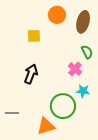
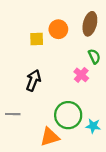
orange circle: (57, 15) -> (58, 29), moved
cyan star: (83, 91) -> (93, 126), moved
gray line: (12, 113) -> (13, 114), moved

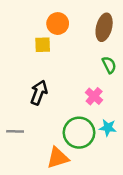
orange circle: (58, 29) -> (58, 24), moved
pink cross: (81, 75) -> (94, 96), moved
cyan star: (93, 126) -> (108, 128), moved

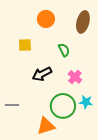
yellow square: (43, 45) -> (25, 45), moved
green semicircle: (109, 65) -> (64, 50), moved
black arrow: (39, 92) -> (42, 74), moved, turned -138

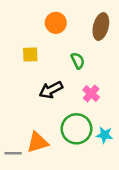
cyan star: (86, 102) -> (105, 135), moved
gray line: (12, 105) -> (13, 153), moved
orange triangle: (46, 126) -> (37, 142), moved

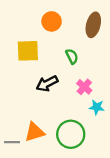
yellow square: (30, 55) -> (28, 51), size x1.5
green circle: (76, 129) -> (71, 134), moved
cyan star: (105, 135) -> (97, 107), moved

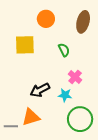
black arrow: (47, 83) -> (40, 90), moved
cyan star: (97, 107) -> (65, 95), moved
green circle: (71, 134) -> (80, 119), moved

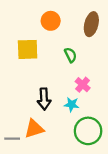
black arrow: (40, 90) -> (44, 99), turned -66

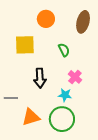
black arrow: (44, 99) -> (40, 78), moved
green circle: (88, 131) -> (62, 119), moved
gray line: (12, 139) -> (11, 98), moved

